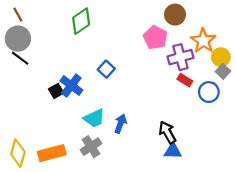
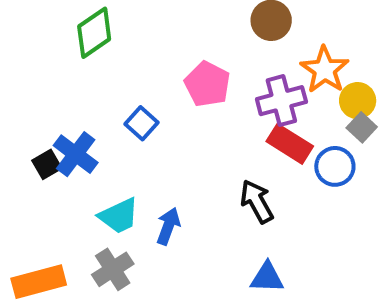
pink pentagon: (155, 37) -> (207, 84), moved
red rectangle: (185, 80) -> (290, 144), size x1.5
black arrow: (167, 132) -> (257, 201), moved

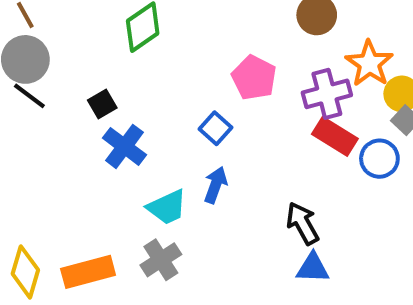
blue square: (142, 123) -> (216, 128), moved
black square: (47, 164) -> (102, 104), moved
black arrow: (257, 201) -> (303, 223), moved
blue arrow: (168, 226) -> (216, 185), moved

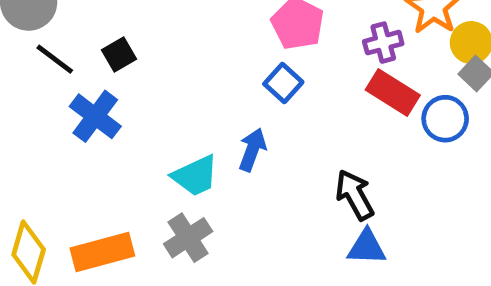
purple cross: (327, 94) -> (383, 43), size x0.7
black line: (29, 96) -> (55, 59), moved
blue square: (216, 128) -> (283, 83), moved
blue cross: (124, 146) -> (95, 116), moved

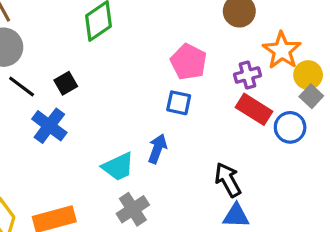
blue square: (283, 83) -> (179, 103), turned -30
gray cross: (188, 238) -> (133, 209), moved

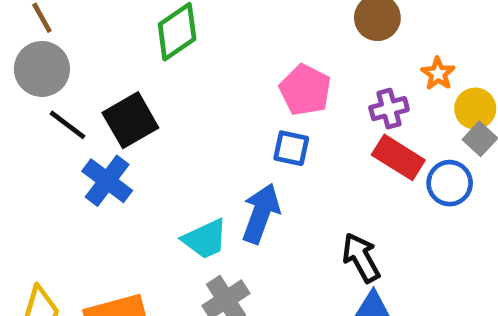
orange star: (282, 50) -> (438, 74), size x0.6
black square: (66, 83) -> (130, 120), size x1.6
blue arrow: (157, 149) -> (261, 213), size x1.4

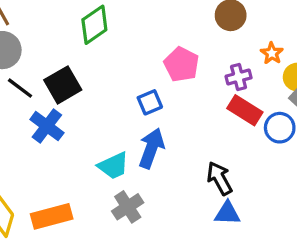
blue square: (291, 148) -> (150, 102), moved, turned -35

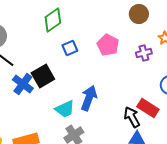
black square: (63, 85) -> (43, 76), moved
blue square: (150, 102) -> (70, 48), moved
red rectangle: (245, 110) -> (148, 108), moved

